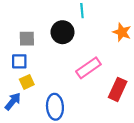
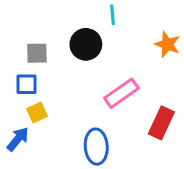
blue ellipse: (55, 107) -> (96, 147), moved

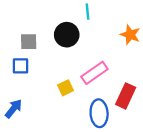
yellow square: (37, 112) -> (66, 88), moved
blue ellipse: (96, 147) -> (99, 113), moved

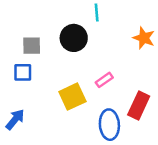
pink rectangle: (94, 73) -> (104, 80), size x0.6
yellow square: (66, 88) -> (72, 97), size x1.5

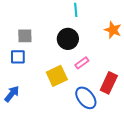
black circle: (74, 38) -> (68, 39), moved
blue ellipse: (109, 125) -> (86, 98), turned -35

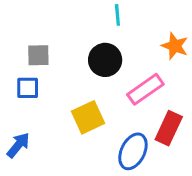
pink rectangle: (82, 63) -> (145, 89), moved, size x1.6
blue ellipse: (86, 98) -> (133, 151), turned 65

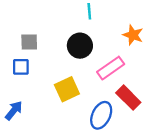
red rectangle: (169, 128) -> (128, 98), turned -70

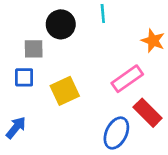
black circle: (80, 46) -> (61, 24), moved
yellow square: (67, 89) -> (65, 91), moved

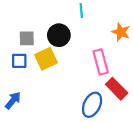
black circle: (61, 24) -> (59, 35), moved
pink rectangle: (127, 79) -> (101, 62), turned -70
yellow square: (65, 91) -> (46, 59), moved

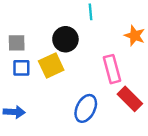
gray square: (27, 38) -> (17, 43), moved
blue arrow: (13, 100) -> (14, 112), turned 54
blue ellipse: (92, 105) -> (86, 108), moved

